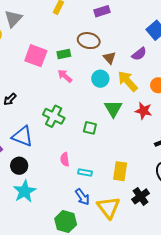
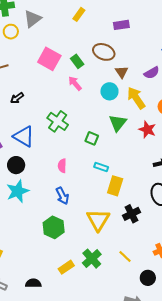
green rectangle: (64, 54) -> (77, 61), turned 56
cyan rectangle: (85, 173) -> (101, 167), moved
blue arrow: (82, 197) -> (62, 196), moved

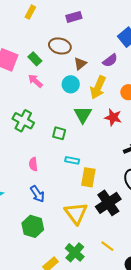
brown triangle: (122, 72) -> (80, 64), turned 32
yellow arrow: (136, 98) -> (98, 87), turned -115
black cross: (131, 214) -> (108, 203), size x1.4

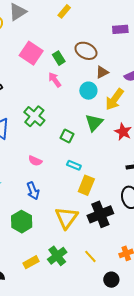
purple rectangle: (74, 17) -> (120, 29), moved
pink semicircle: (33, 164) -> (35, 161), turned -72

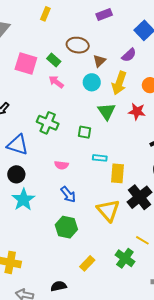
green cross: (57, 256) -> (125, 258), moved

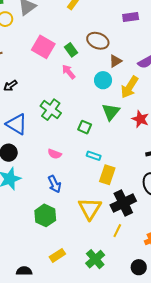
yellow line: (142, 240) -> (117, 231), moved, turned 72

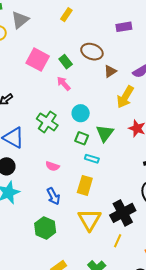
cyan circle: (103, 80) -> (81, 113), moved
green triangle: (111, 112) -> (105, 133), moved
cyan rectangle: (94, 156) -> (92, 159), moved
yellow rectangle: (107, 175) -> (85, 185), moved

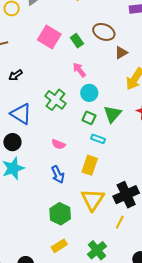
pink arrow: (64, 84) -> (79, 70), moved
green hexagon: (45, 228) -> (60, 214), moved

